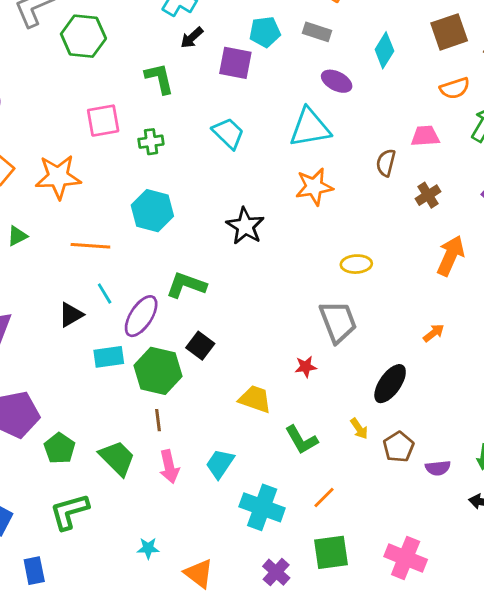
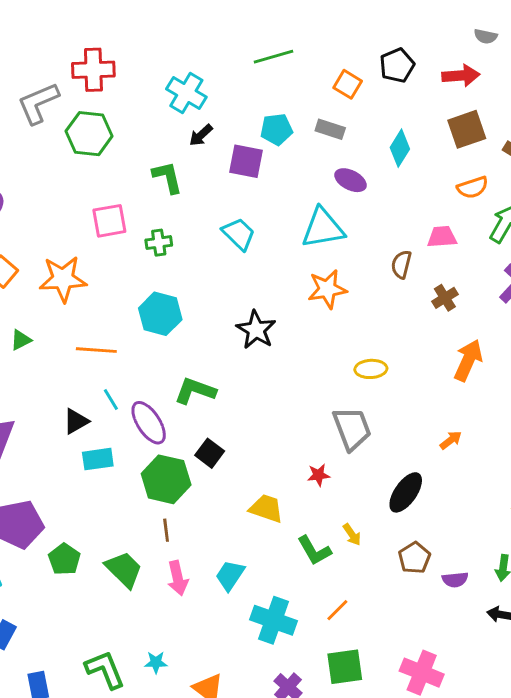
purple ellipse: (141, 316) -> (149, 423), turned -66
cyan rectangle: (109, 357) -> (98, 459), moved
yellow arrow: (359, 429) -> (352, 535), moved
green L-shape: (69, 512) -> (105, 670), moved, turned 84

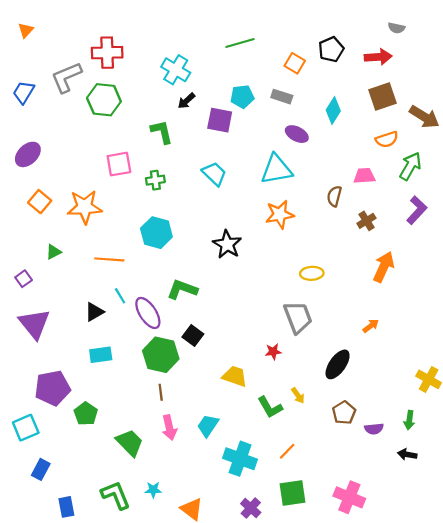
cyan rectangle: (98, 459) -> (101, 355), moved
green trapezoid: (124, 569) -> (130, 443), moved

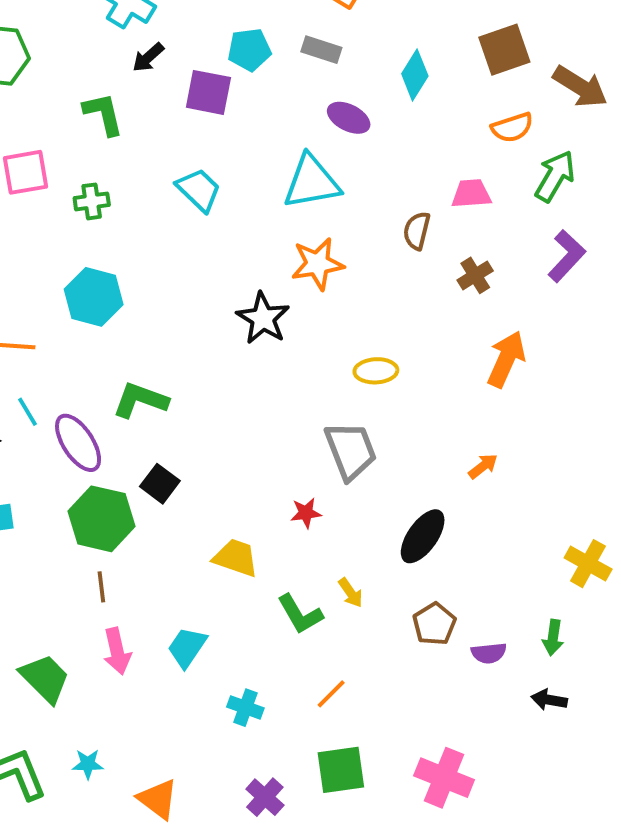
black star: (227, 244) -> (263, 318), moved
cyan cross: (240, 459) -> (245, 708), size x0.6

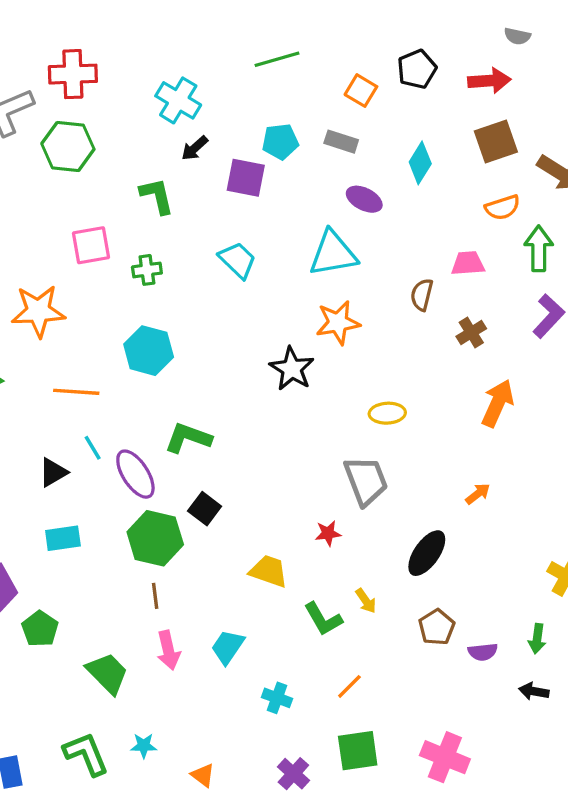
green arrow: (555, 176) -> (539, 249), turned -30
orange triangle: (158, 799) -> (203, 775), size x0.7

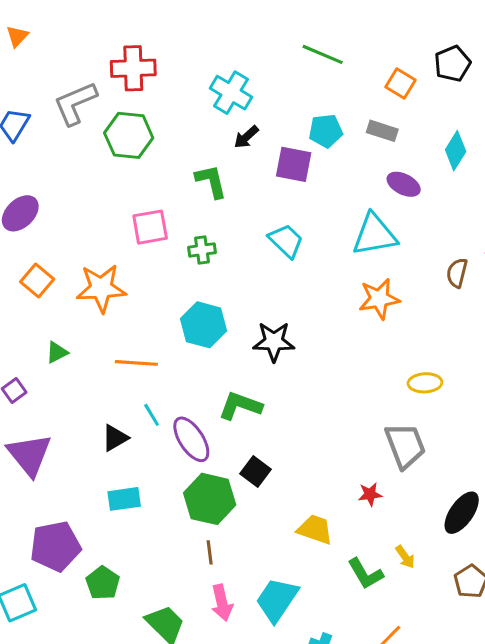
green line: (277, 59) -> (323, 54), turned 39
black star: (292, 369) -> (274, 342), moved, turned -30
cyan trapezoid: (228, 647) -> (277, 600), size x1.4

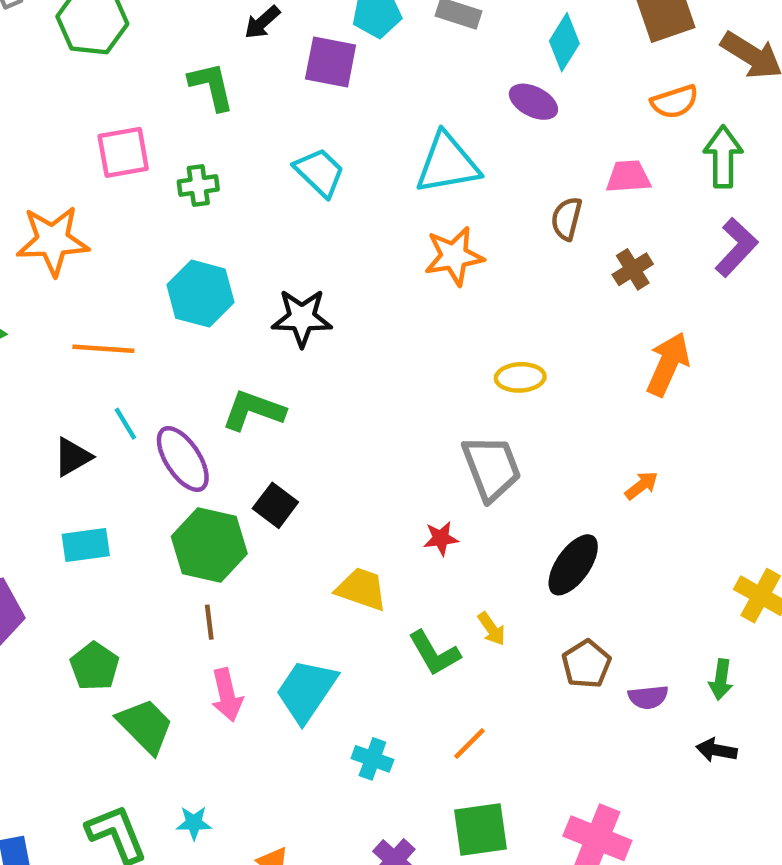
purple ellipse: (404, 184) -> (533, 102), moved
green pentagon: (103, 583) -> (95, 666), moved

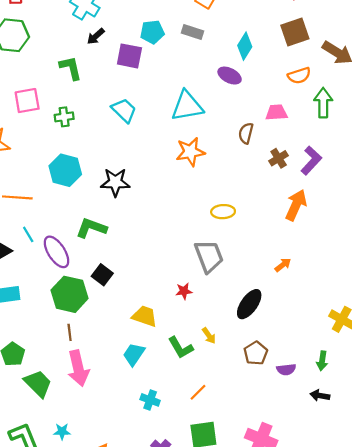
purple L-shape: (736, 247) -> (311, 160), moved
cyan trapezoid: (306, 691) -> (134, 354), moved, size x0.7
pink arrow: (227, 695) -> (78, 368), size x1.4

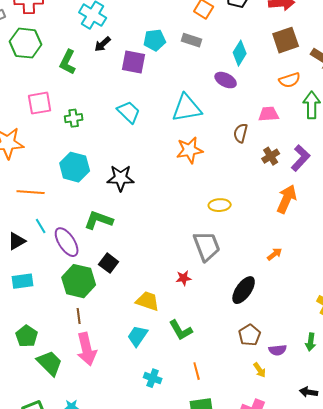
green L-shape: (71, 68) -> (68, 62), moved, turned -140
yellow arrow: (209, 336) -> (260, 370), moved
orange line: (198, 392) -> (197, 371), turned -60
black arrow: (320, 396) -> (309, 392), moved

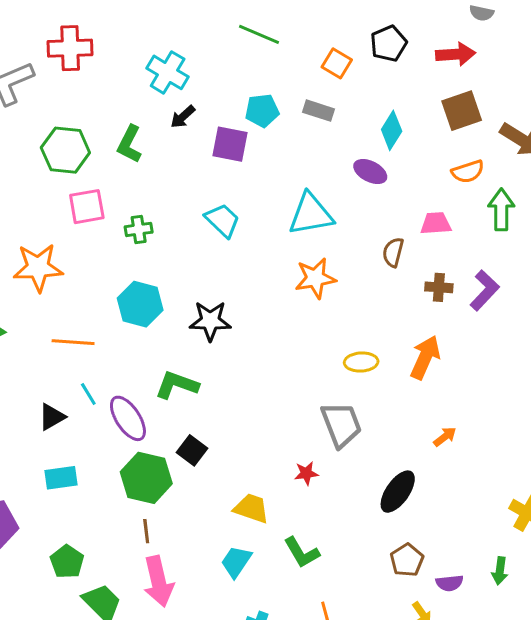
green hexagon: (26, 43) -> (65, 150), moved
brown cross: (271, 156) -> (439, 287), turned 36
orange arrow: (287, 199) -> (425, 357), moved

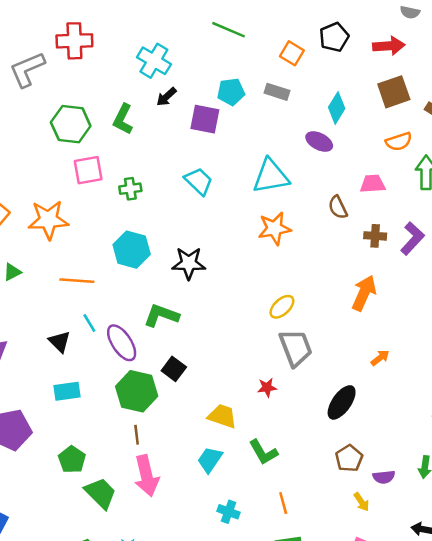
brown semicircle: (393, 252) -> (338, 207), turned -40
yellow ellipse: (361, 362) -> (282, 307), moved, turned -40
black triangle: (52, 417) -> (60, 342), turned -45

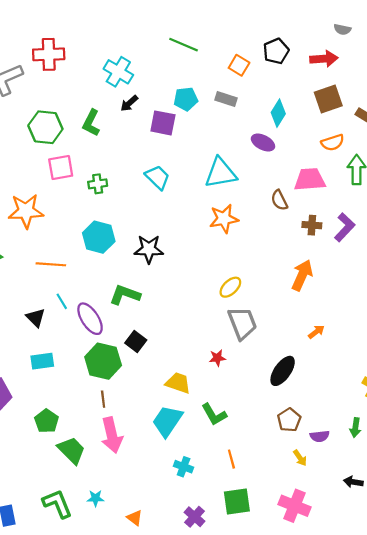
pink trapezoid: (373, 184) -> (310, 179), size x1.4
cyan trapezoid: (210, 460) -> (167, 421), size x1.4

